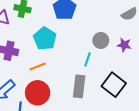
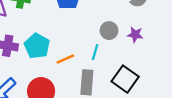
cyan pentagon: (45, 39) -> (37, 46), moved
orange line: (38, 66) -> (65, 59), moved

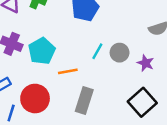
cyan line: (95, 52) -> (97, 51), moved
black square: (125, 79) -> (142, 102), moved

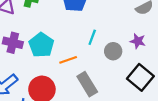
gray circle: (120, 53) -> (113, 51), moved
gray rectangle: (84, 100) -> (87, 84), turned -40

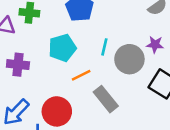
cyan pentagon: (41, 45) -> (62, 48), moved, turned 30
gray circle: (113, 51) -> (129, 59), size x1.5

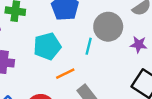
gray circle: (129, 59) -> (108, 27), moved

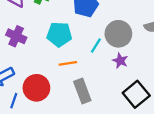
purple star: (139, 45) -> (120, 61), moved

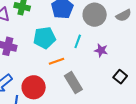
gray circle: (118, 34) -> (95, 15), moved
black square: (136, 94) -> (120, 77), size x0.6

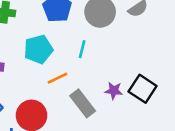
purple star: (101, 50) -> (114, 91), moved
black square: (120, 77) -> (143, 89), size x1.5

